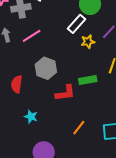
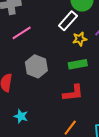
green rectangle: (88, 80) -> (78, 64), moved
red L-shape: (65, 93) -> (73, 93), moved

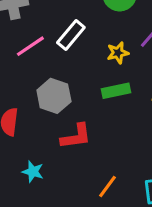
white rectangle: (68, 21) -> (71, 35), moved
red L-shape: (73, 93) -> (76, 136), moved

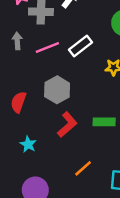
green rectangle: (116, 91) -> (104, 122), moved
red L-shape: (76, 136) -> (67, 125), turned -45

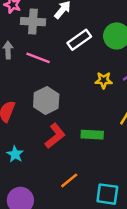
white rectangle: (81, 46) -> (79, 40), moved
pink line: (47, 48) -> (38, 58), turned 40

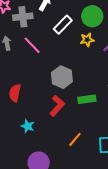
pink line: (38, 58) -> (32, 45), turned 36
yellow star: (104, 80) -> (87, 40), moved
gray hexagon: (46, 101) -> (62, 77), moved

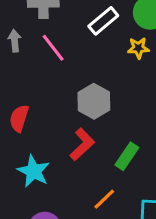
green rectangle: (87, 99) -> (127, 156), moved, turned -54
cyan star: (28, 126) -> (34, 171), size x1.5

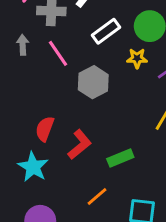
gray hexagon: (94, 101) -> (93, 82), moved
red semicircle: (19, 118) -> (45, 129), moved
green rectangle: (127, 156) -> (120, 158), turned 30

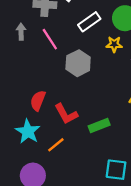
red L-shape: (80, 145) -> (66, 114), turned 100
orange line: (97, 197) -> (56, 145), moved

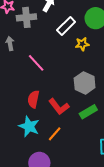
pink line: (50, 39) -> (36, 63), moved
yellow star: (114, 44) -> (82, 44), moved
gray hexagon: (78, 63) -> (85, 83), moved

